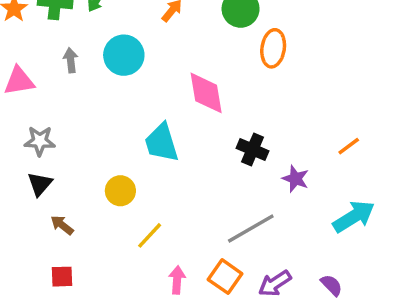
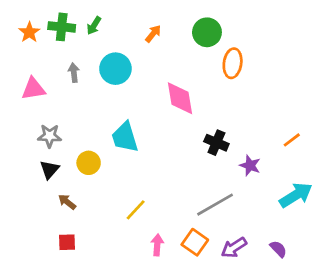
cyan trapezoid: (162, 143) -> (125, 137), moved
yellow circle: (120, 191) -> (89, 163), moved

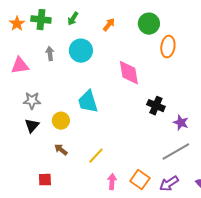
green arrow: (94, 26) -> (73, 19), moved
brown arrow: (67, 202) -> (61, 150), moved
gray line: (215, 205) -> (176, 152), moved

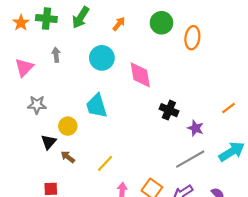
green arrow: (73, 19) -> (81, 17), size x1.5
orange ellipse: (168, 47) -> (192, 38), moved
cyan circle: (81, 51) -> (102, 58), moved
pink triangle: (20, 66) -> (24, 67), turned -36
black triangle: (32, 126) -> (49, 142), moved

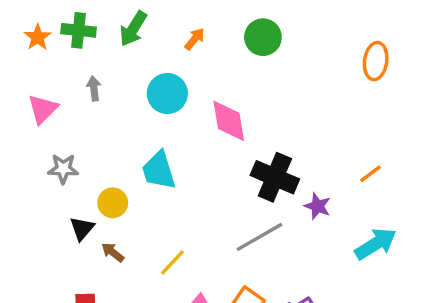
orange ellipse: (192, 38) -> (376, 61), moved
black cross: (169, 110) -> (275, 177), size x1.5
gray line: (190, 159) -> (260, 237), moved

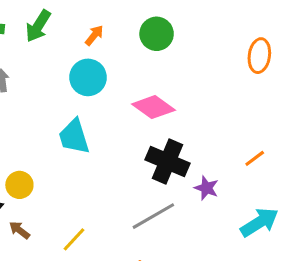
cyan circle: (167, 94) -> (88, 77), moved
pink diamond: (229, 121) -> (153, 107), moved, turned -45
cyan trapezoid: (159, 170) -> (74, 137), moved

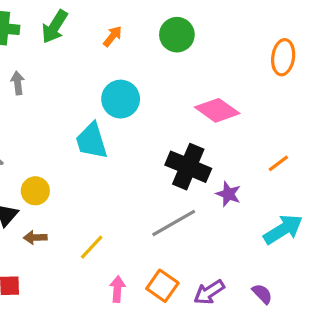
cyan circle: (88, 77) -> (121, 99), moved
pink diamond: (153, 107) -> (217, 110), moved
brown arrow: (19, 230) -> (35, 237), turned -40

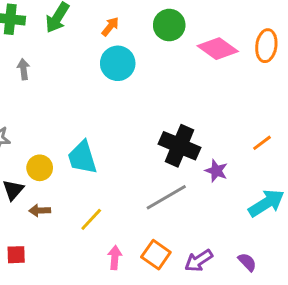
cyan circle: (121, 99) -> (118, 63), moved
pink diamond: (217, 110) -> (218, 49), moved
cyan trapezoid: (92, 141) -> (82, 158), moved

